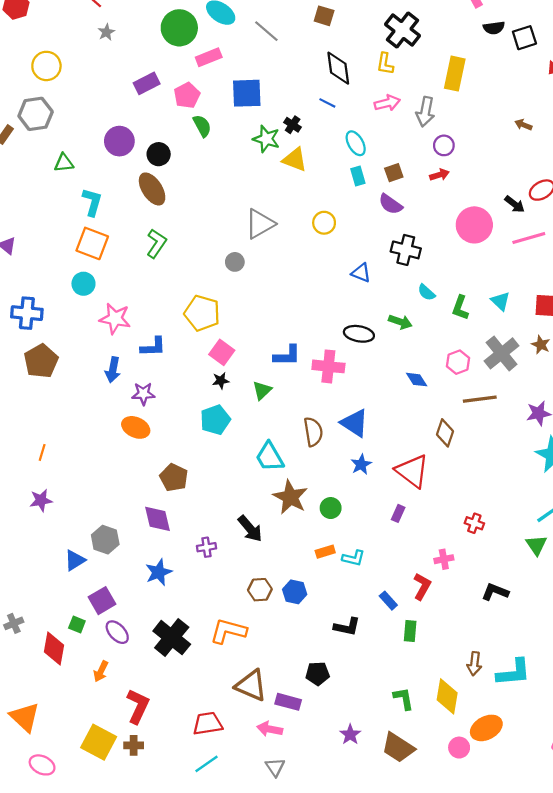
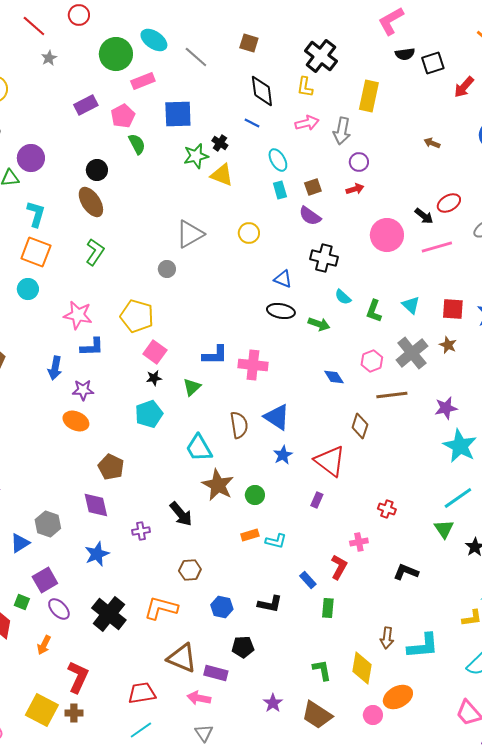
green star: (266, 139) -> (196, 156), turned -30
purple circle: (119, 141) -> (31, 158), moved
pink star: (115, 319) -> (78, 315), moved
black ellipse: (359, 334) -> (281, 311), moved
blue hexagon: (295, 592) -> (222, 607), moved

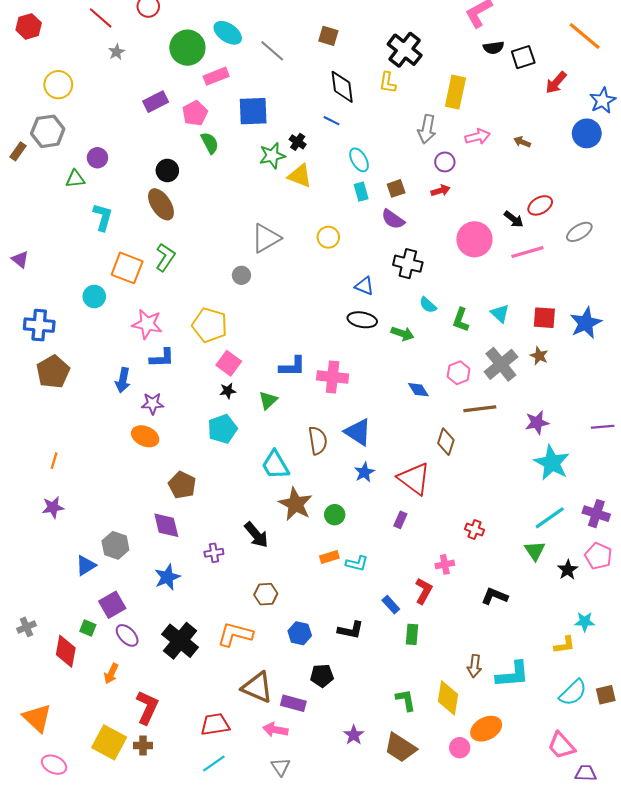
pink arrow: (307, 123) -> (478, 137), moved
purple circle: (31, 158) -> (97, 158), size x0.7
orange square: (36, 252) -> (127, 268), moved

